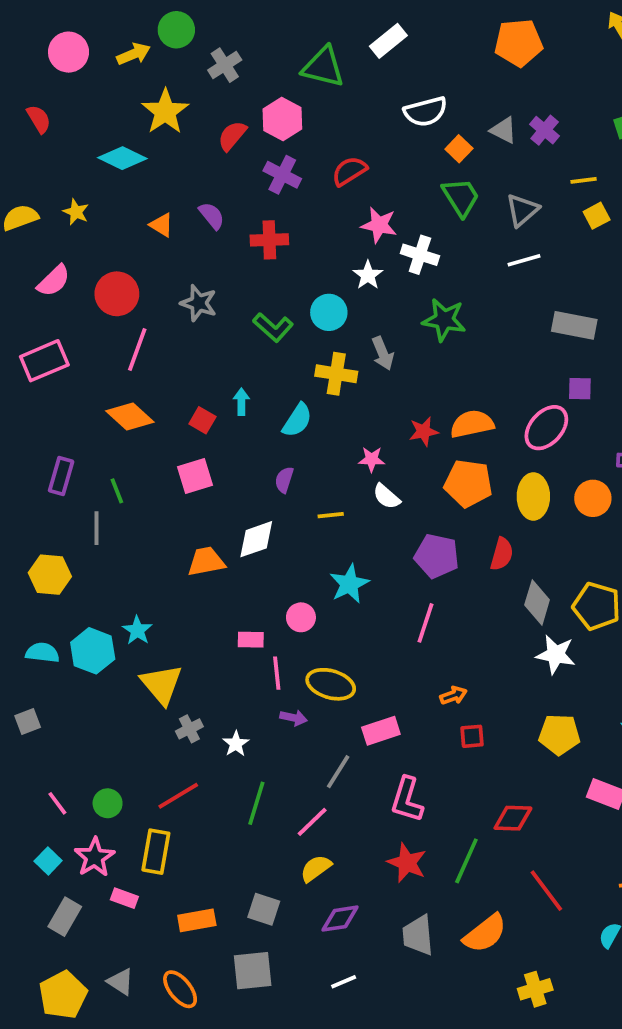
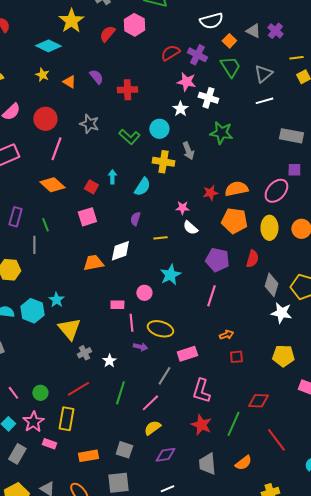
purple cross: (282, 175) -> (197, 55), moved
yellow star: (76, 212) -> (42, 75), moved
orange semicircle: (485, 933) -> (243, 463), size x0.7

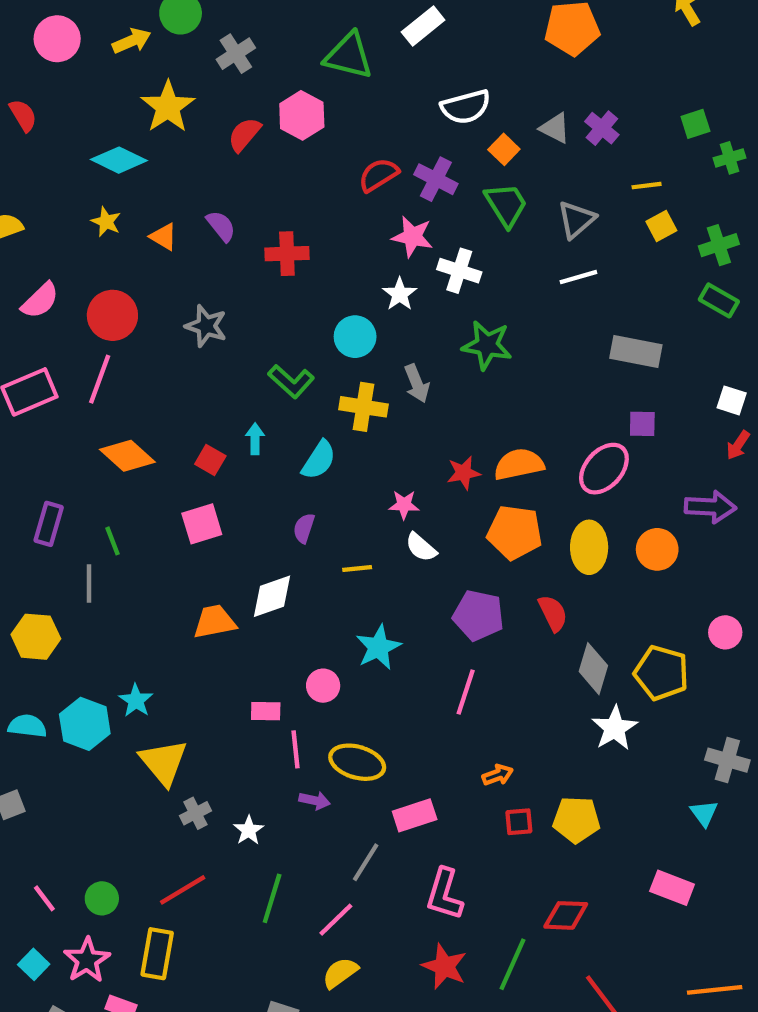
green L-shape: (129, 137) -> (291, 381), moved
pink line: (56, 149) -> (100, 379), moved
red semicircle: (252, 259) -> (553, 613), turned -42
white star: (281, 313) -> (615, 728), turned 30
yellow pentagon: (283, 356) -> (576, 820), moved

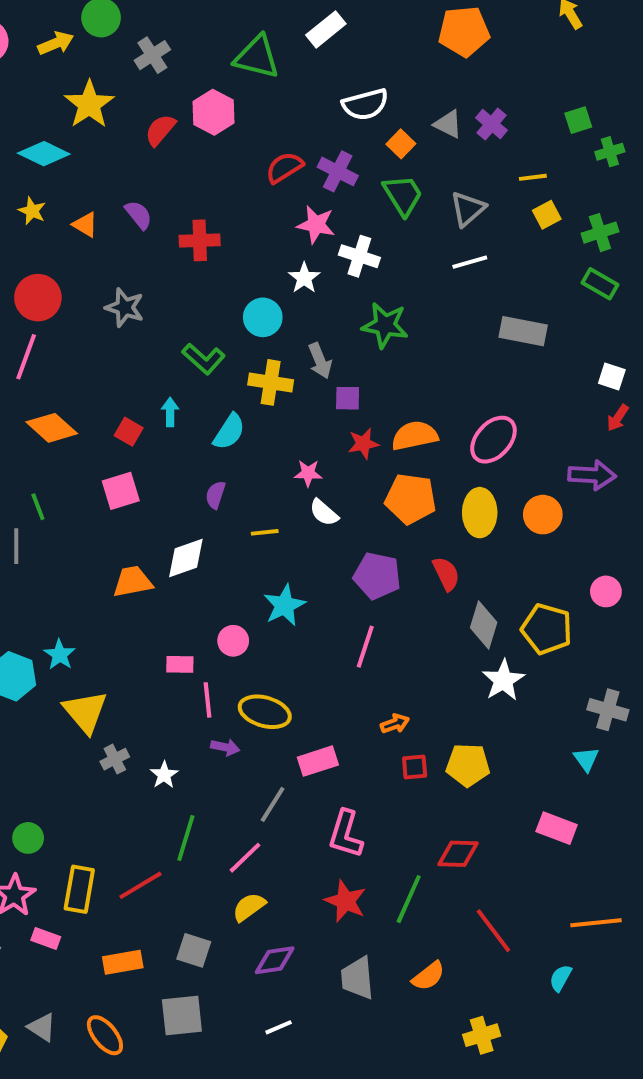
purple square: (642, 424) -> (348, 398), moved
red line: (183, 890) -> (140, 885), moved

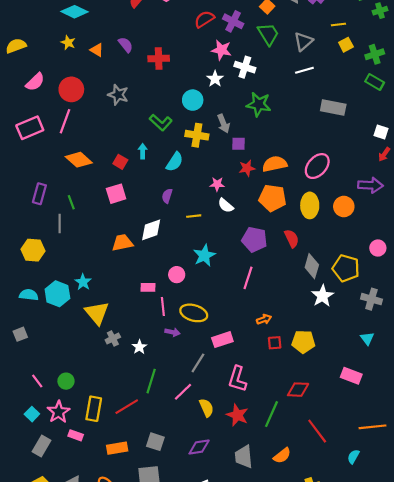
gray cross: (608, 710) -> (371, 299), moved
yellow semicircle: (249, 907) -> (206, 408), moved, turned 102

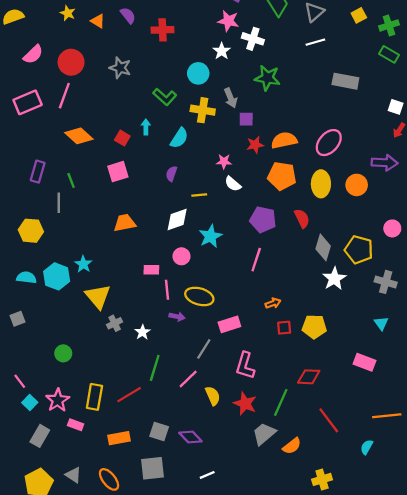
white diamond: (151, 230) -> (177, 220), moved
pink line: (37, 381) -> (20, 381), moved
green circle: (66, 381) -> (63, 353), moved
purple diamond: (199, 447) -> (190, 437), moved, turned 55
gray trapezoid: (244, 457) -> (264, 434), moved, turned 55

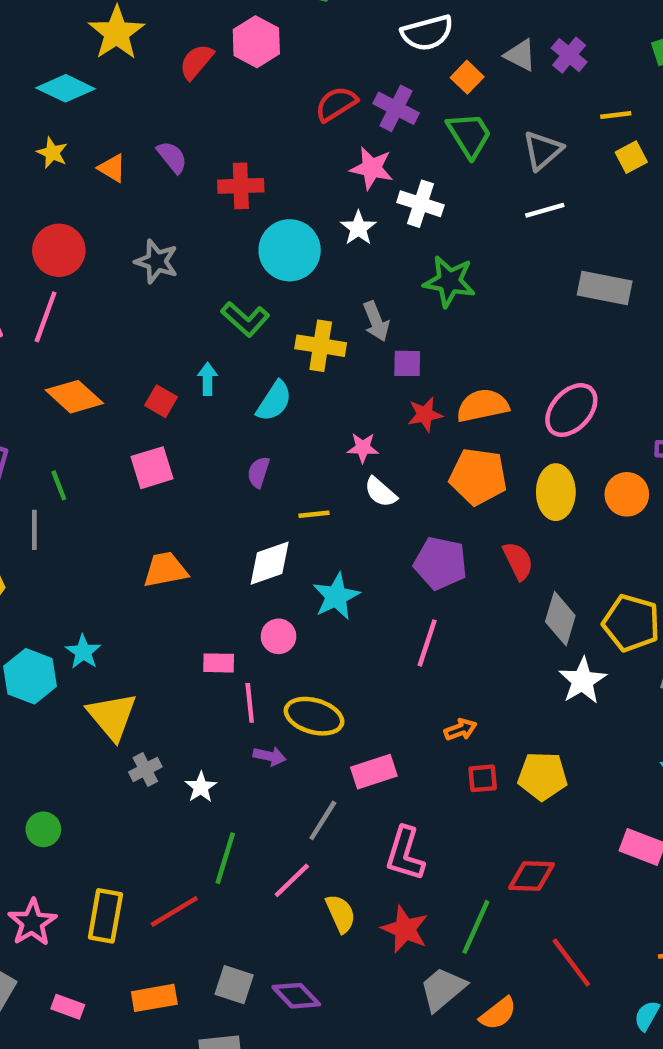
cyan circle: (198, 73) -> (290, 250), moved, size x1.4
pink rectangle: (76, 425) -> (68, 1007), moved

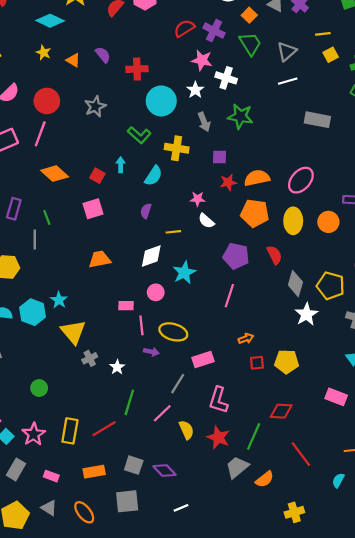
gray star: (156, 261) -> (95, 106), turned 30
gray arrow: (376, 321) -> (204, 122), moved

